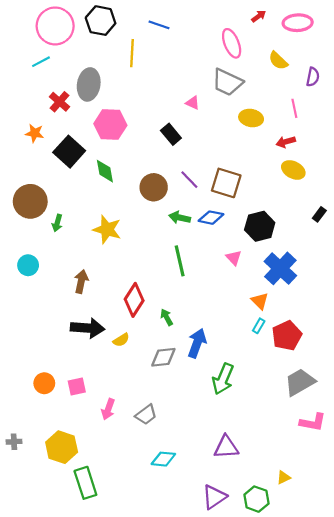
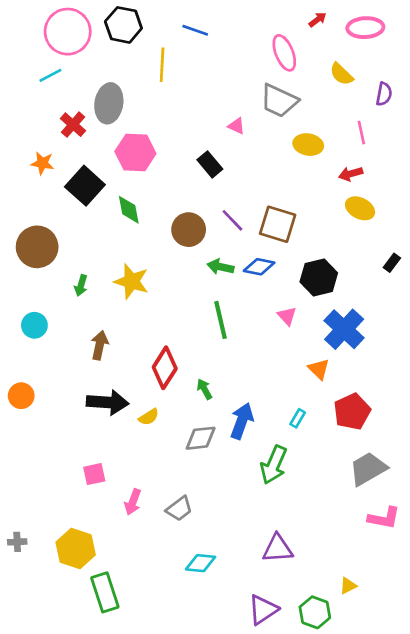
green arrow: (57, 223) -> (81, 285), moved
cyan rectangle: (259, 326) -> (298, 418), moved
orange circle: (44, 383) -> (21, 396), moved

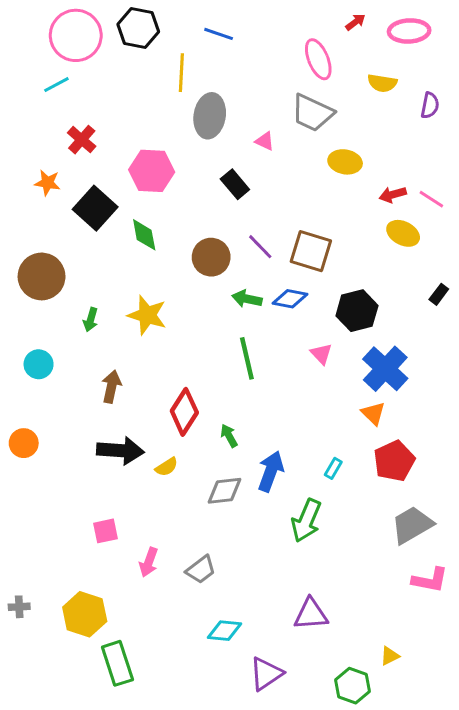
yellow semicircle: (341, 74) -> (382, 83), turned -35
gray ellipse: (109, 103) -> (210, 116), moved
pink line: (361, 133) -> (431, 199), moved, turned -45
orange triangle: (319, 369) -> (373, 413), moved
purple triangle: (263, 610) -> (266, 674), moved

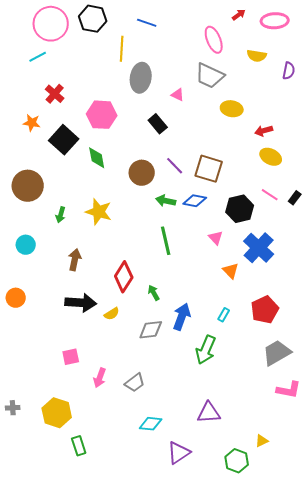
pink line: (431, 199) -> (270, 195), moved
orange triangle: (373, 413) -> (231, 271), moved
green rectangle: (117, 663) -> (79, 446), size x0.7

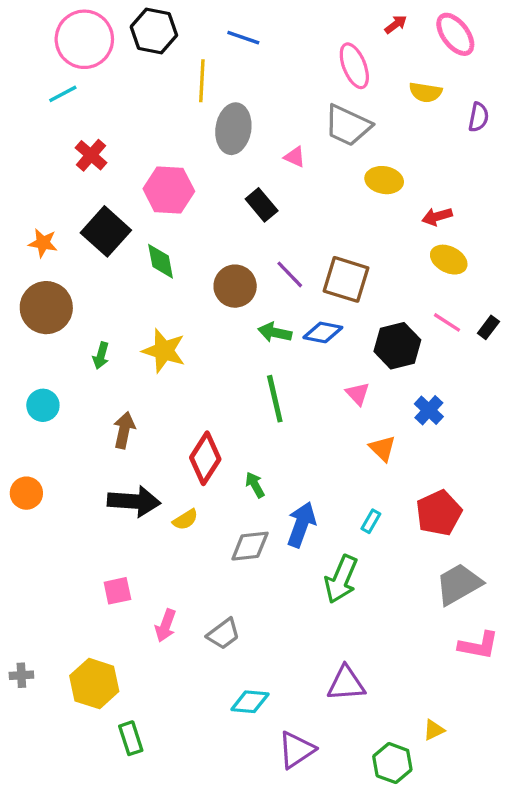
pink ellipse: (275, 21) -> (455, 34), turned 56
orange star: (32, 123) -> (43, 243), moved
blue cross: (259, 248) -> (429, 410), size x0.6

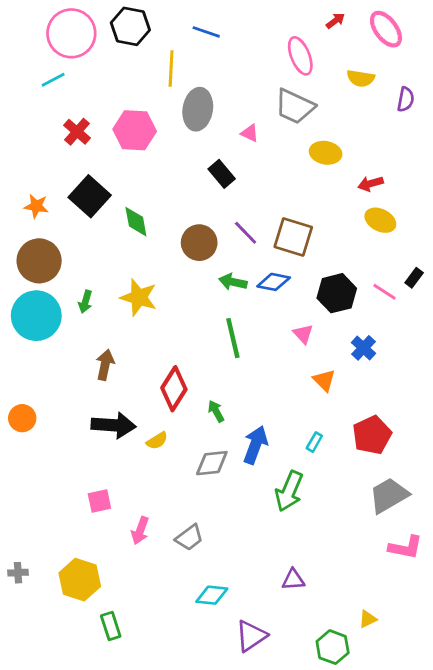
pink hexagon: (169, 190) -> (135, 130), moved
pink line: (447, 322) -> (385, 292), moved
cyan circle: (43, 405) -> (36, 316), moved, size x1.8
purple triangle: (346, 684) -> (293, 580), size x0.7

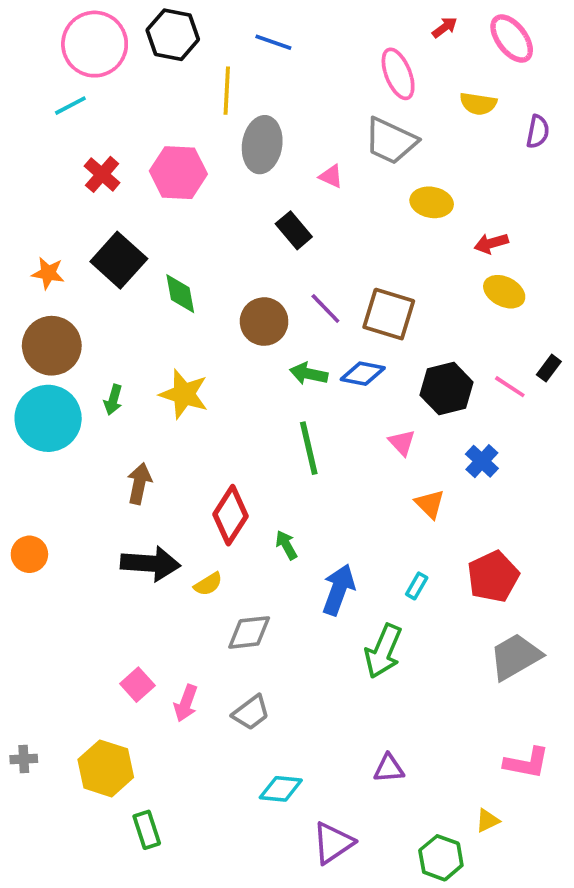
gray diamond: (212, 463) -> (249, 632), moved
pink square: (99, 501) -> (137, 685), moved, turned -30
pink L-shape: (406, 547) -> (527, 763), moved

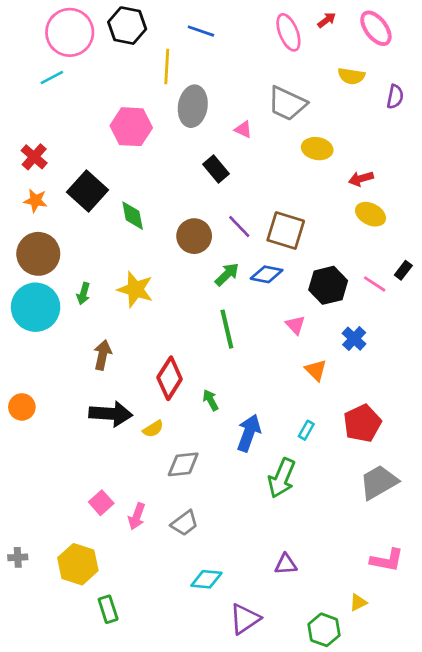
pink ellipse: (398, 74) -> (288, 32), moved
red cross: (102, 174) -> (34, 157), moved
green arrow: (309, 374) -> (227, 274), turned 124

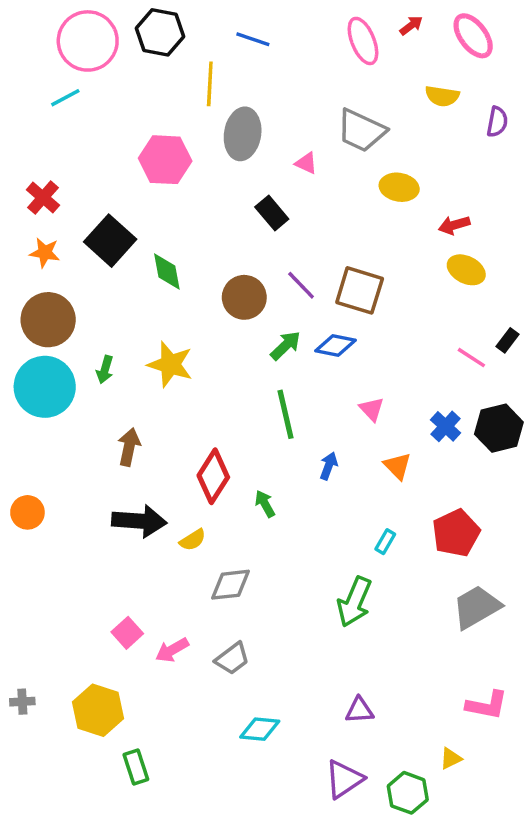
black hexagon: (328, 285) -> (499, 428), moved
blue arrow: (249, 433) -> (329, 466), moved, size x0.6
pink arrow: (137, 516) -> (172, 650), turned 40
purple triangle: (245, 619) -> (344, 779), moved

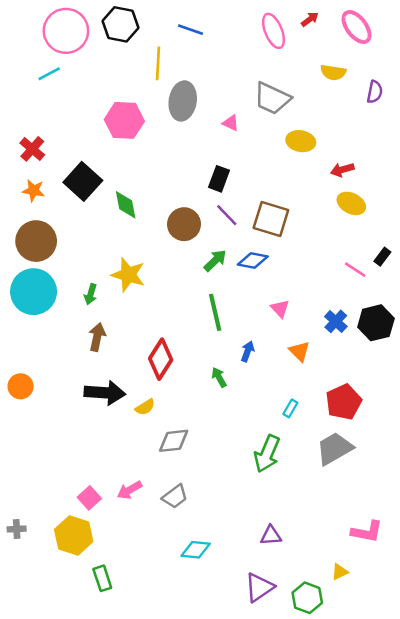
black rectangle: (272, 213) -> (219, 179), moved, turned 60
green arrow: (105, 370) -> (91, 294), moved
green arrow: (265, 504) -> (219, 377), moved
gray trapezoid: (477, 607) -> (334, 449), moved
pink square: (127, 633) -> (89, 498), moved

